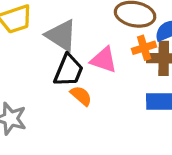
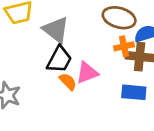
pink triangle: (104, 60) -> (87, 73), moved, turned -45

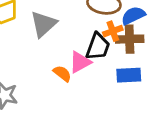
gray triangle: (56, 30) -> (43, 24), turned 48
black trapezoid: (59, 60) -> (98, 47), moved

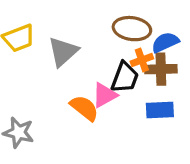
orange semicircle: (62, 74) -> (84, 108), size x1.4

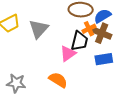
brown cross: (161, 69) -> (102, 33), turned 30
orange semicircle: (84, 108) -> (58, 80), moved

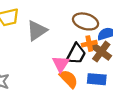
pink triangle: (68, 53) -> (61, 64), turned -36
orange semicircle: (58, 80) -> (69, 79), moved

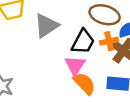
black trapezoid: (76, 54) -> (83, 42), moved

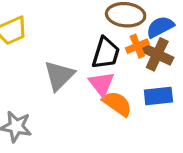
gray triangle: (46, 26) -> (59, 75), moved

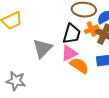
pink triangle: (101, 84) -> (69, 53), turned 42

